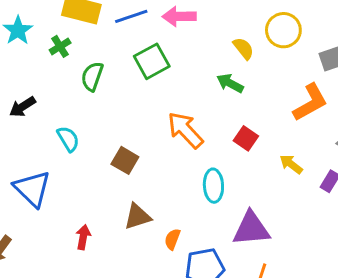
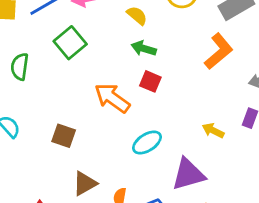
yellow semicircle: (243, 48) -> (137, 15), moved
red square: (246, 138) -> (150, 81), moved
yellow arrow: (291, 164) -> (213, 130), moved
cyan ellipse: (213, 186) -> (147, 142), turned 72

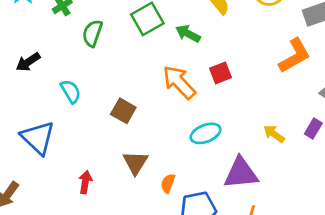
green arrow: (144, 48) -> (188, 34), moved
red square: (150, 81) -> (221, 73), turned 35
brown triangle: (85, 183) -> (135, 163), turned -40

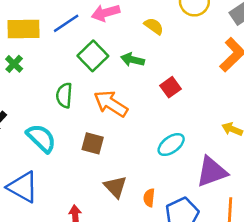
green semicircle: (92, 33) -> (64, 95), moved
orange arrow: (179, 82) -> (111, 104), moved
cyan semicircle: (71, 91) -> (41, 138), size x1.4

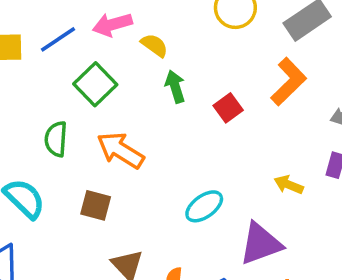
yellow semicircle: (154, 26) -> (154, 45), moved
green arrow: (132, 60) -> (175, 87), moved, turned 60
red square: (171, 87) -> (228, 108), moved

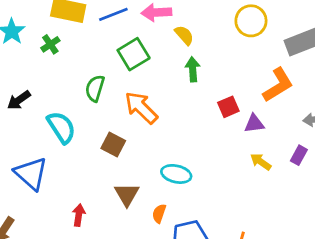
red square: (228, 108) -> (228, 107), moved
cyan ellipse: (204, 206) -> (176, 174), moved, turned 36
purple triangle: (261, 244) -> (254, 124), moved, size x0.6

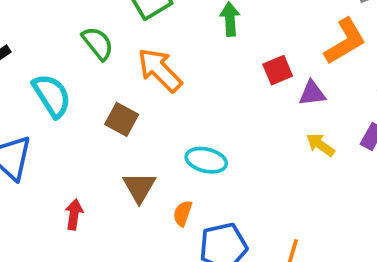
green semicircle: (95, 88) -> (98, 43), turned 124

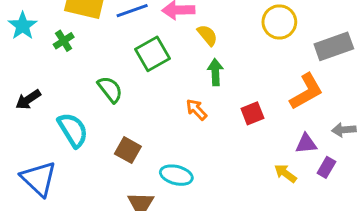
orange arrow: (160, 70) -> (196, 110), moved, size x0.6
purple triangle: (312, 93) -> (306, 144), moved
cyan ellipse: (206, 160) -> (176, 175), moved

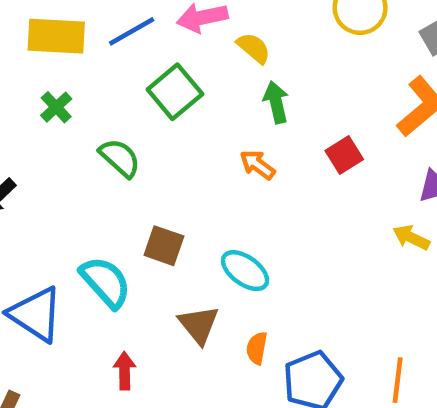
green cross: (64, 41) -> (56, 107), moved
cyan semicircle: (73, 130) -> (106, 282), moved
cyan ellipse: (176, 175) -> (245, 271), turned 32

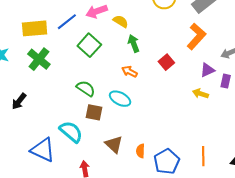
green cross: (56, 107) -> (39, 59), size x1.6
green semicircle: (120, 158) -> (86, 88), moved
cyan ellipse: (245, 271) -> (120, 99), moved

